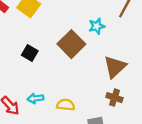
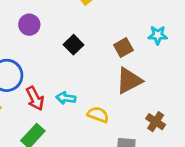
brown square: (71, 44) -> (123, 48), size x0.6
brown triangle: (115, 67) -> (129, 81), moved

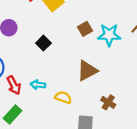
cyan star: (158, 35) -> (109, 35), size x1.5
brown square: (123, 48) -> (85, 29), moved

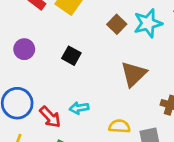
yellow semicircle: (63, 97) -> (119, 126), moved

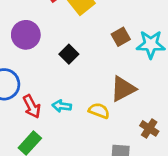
purple circle: (24, 49) -> (26, 35), size x1.4
yellow semicircle: (119, 126) -> (99, 111), moved

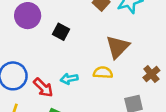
purple circle: (26, 35) -> (28, 16), moved
brown cross: (149, 128) -> (151, 74), turned 35

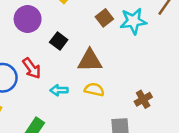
brown triangle: (118, 47) -> (90, 61), moved, turned 35
red arrow: (43, 88) -> (32, 68), moved

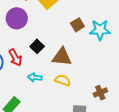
black square: (59, 41) -> (37, 46), moved

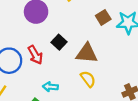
cyan arrow: (35, 77) -> (50, 87), moved
yellow semicircle: (63, 80) -> (88, 79), turned 35

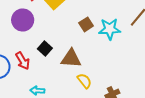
yellow semicircle: (88, 79) -> (84, 81), moved

